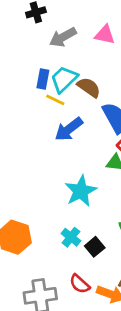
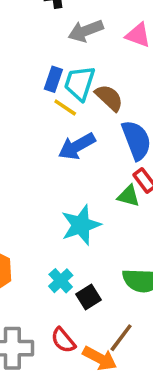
cyan trapezoid: (64, 79) -> (80, 83), turned -36

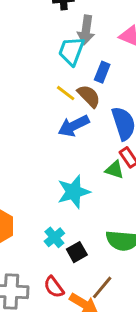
gray arrow: (86, 31) -> (86, 30), turned -64
blue rectangle: (53, 79) -> (102, 72), moved
cyan trapezoid: (80, 83) -> (71, 51), moved
brown semicircle: (109, 98) -> (89, 96), moved

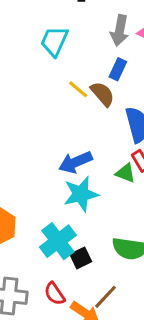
gray arrow: (86, 30) -> (120, 31), moved
cyan trapezoid: (71, 51) -> (54, 41), moved
blue arrow: (74, 126) -> (75, 162), moved
cyan cross: (54, 237) -> (58, 241), size x1.6

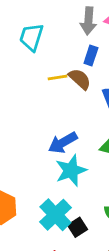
yellow line: (78, 89) -> (58, 77), turned -42

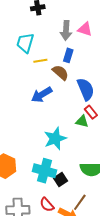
yellow line: (58, 77) -> (40, 61), moved
blue arrow: (63, 143) -> (42, 95), moved
cyan cross: (55, 215) -> (44, 171), turned -30

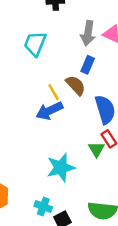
yellow line: (40, 61) -> (54, 92), moved, turned 64
green triangle: (82, 121) -> (97, 149), turned 40
cyan cross: (44, 171) -> (43, 207), size x0.6

